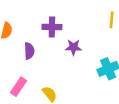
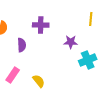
purple star: (73, 47) -> (71, 42), moved

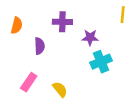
purple star: (71, 42) -> (90, 38), moved
cyan cross: (88, 60) -> (101, 62), moved

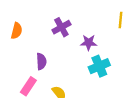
purple cross: (62, 22) -> (61, 27), turned -30
purple semicircle: (40, 46) -> (41, 61), moved

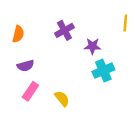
purple semicircle: (41, 61) -> (26, 66), moved, turned 77

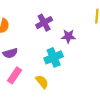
cyan cross: (103, 71) -> (54, 57), moved

